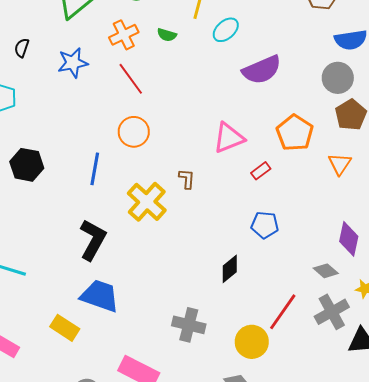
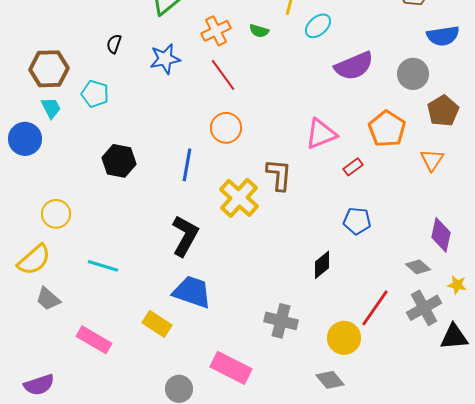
gray circle: (338, 78) -> (413, 74), moved
brown L-shape: (187, 179) -> (279, 175), size x1.6

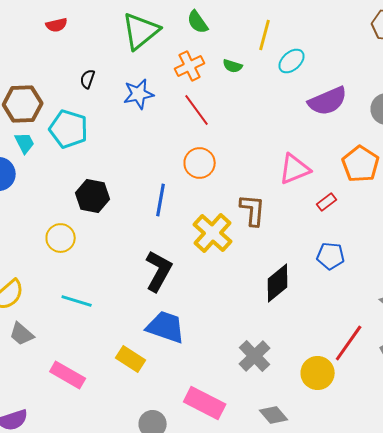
cyan pentagon: (95, 94) -> (69, 129), size x1.4
yellow circle: (56, 214) -> (61, 238), moved
black diamond: (322, 265) -> (278, 283), moved, size x1.4
gray cross: (281, 321) -> (255, 356), turned 32
gray diamond: (330, 380) -> (274, 415), moved

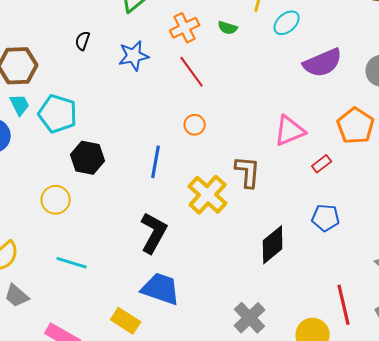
cyan pentagon: (69, 129) -> (58, 114), moved
orange circle: (200, 163) -> (195, 125), size x0.7
red line: (349, 343) -> (344, 305), turned -48

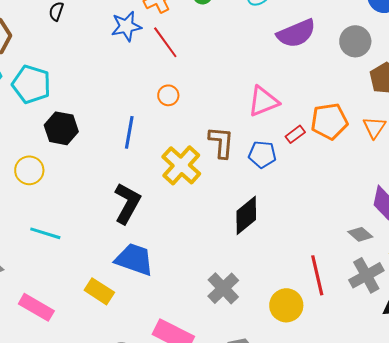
blue star: (134, 56) -> (126, 26), moved
orange pentagon: (356, 126) -> (329, 121), moved, turned 30
blue pentagon: (326, 218) -> (262, 154), moved

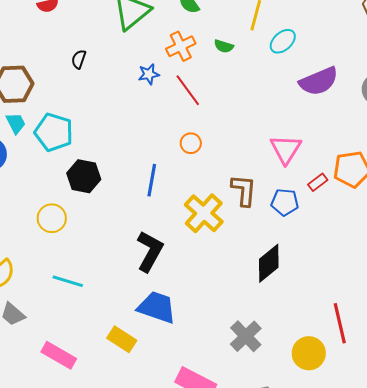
blue star: (126, 26) -> (149, 74), size x0.7
pink triangle: (263, 101) -> (286, 149), turned -36

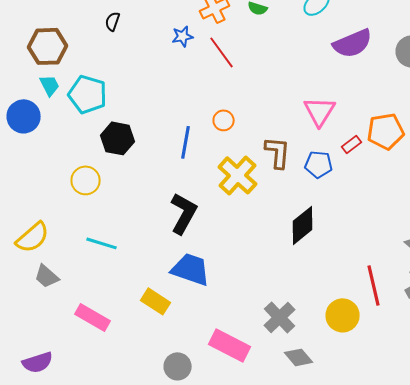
orange circle: (191, 143) -> (224, 120), moved
gray cross: (246, 336) -> (280, 317), moved

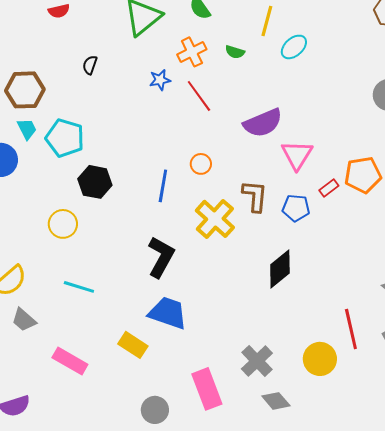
purple semicircle: (353, 43) -> (263, 123), moved
pink rectangle: (230, 345) -> (207, 389), turned 42

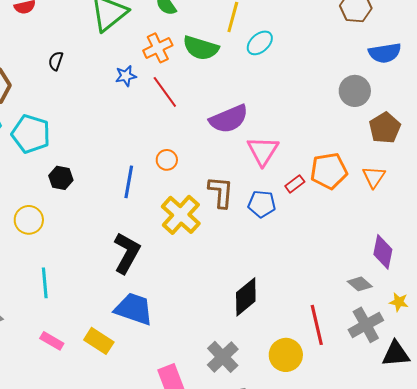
green semicircle: (235, 52) -> (201, 48), size x1.8
black hexagon: (95, 182) -> (61, 178), size x0.7
black diamond: (280, 269) -> (246, 297), moved
cyan line: (79, 287) -> (45, 283), turned 68
pink rectangle: (70, 361) -> (52, 341), moved, size x0.7

